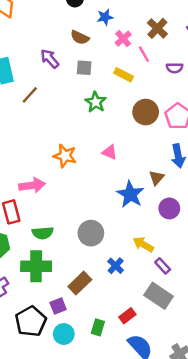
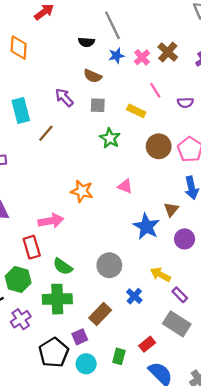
brown cross: (157, 28) -> (168, 52), moved
pink cross: (123, 39) -> (142, 57), moved
green semicircle: (43, 233) -> (63, 267), turned 42

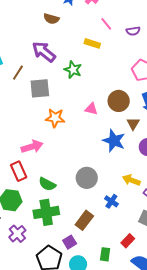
purple arrow: (64, 98) -> (44, 52), moved, size x1.4
gray square: (98, 105) -> (40, 88), moved, size x1.5
brown circle: (159, 146) -> (119, 101), moved

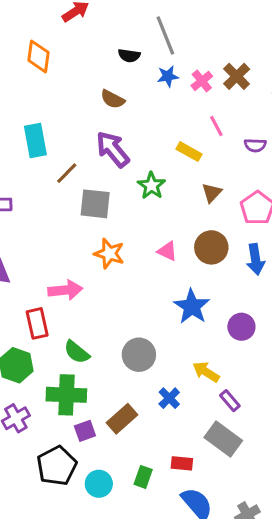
brown semicircle: (51, 19) -> (113, 99), moved
brown triangle: (133, 124) -> (212, 193), moved
red rectangle: (128, 241) -> (182, 463), turned 40
purple square: (70, 242) -> (85, 431), moved

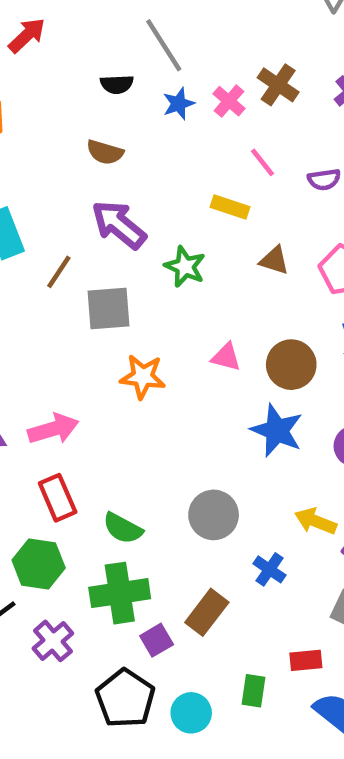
brown triangle: (212, 193) -> (274, 260), turned -45
brown circle: (211, 247) -> (291, 365), moved
pink arrow: (65, 290) -> (53, 429), moved

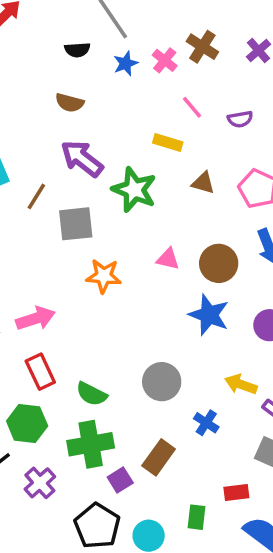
green star: (185, 267) -> (134, 190), size x1.4

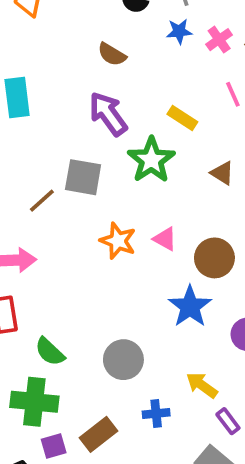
yellow rectangle: (168, 142) -> (182, 118), moved
brown line: (36, 196) -> (42, 201), moved
orange star: (104, 276) -> (118, 241), moved
blue cross: (206, 423) -> (156, 414), turned 35

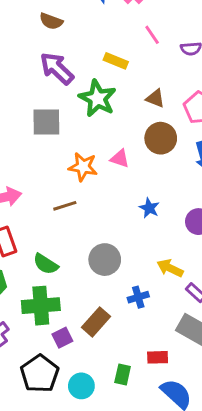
brown line: (42, 201) -> (65, 206), moved, turned 35
brown circle: (214, 258) -> (161, 138), moved
blue star: (190, 307) -> (149, 208), size x0.6

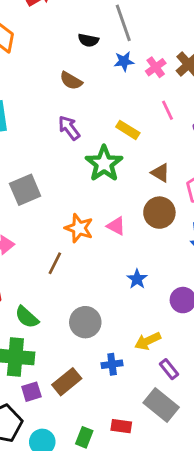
purple arrow: (57, 68) -> (69, 128), size x0.7
gray square: (46, 122) -> (25, 190), moved, turned -32
brown line: (65, 206) -> (55, 263), turned -55
yellow arrow: (170, 268) -> (148, 341), turned -60

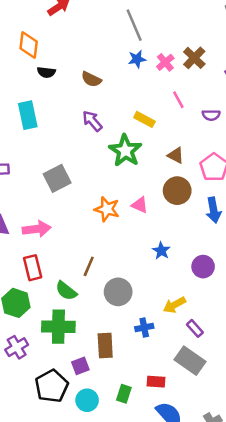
black semicircle: (88, 40) -> (46, 72), moved
brown line: (55, 263) -> (89, 266), moved
brown rectangle: (67, 382) -> (105, 346), turned -50
purple square: (31, 392) -> (80, 366), moved

